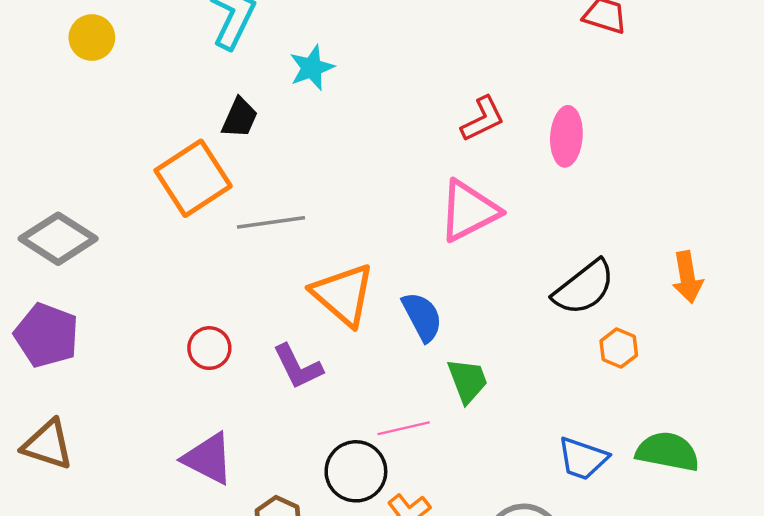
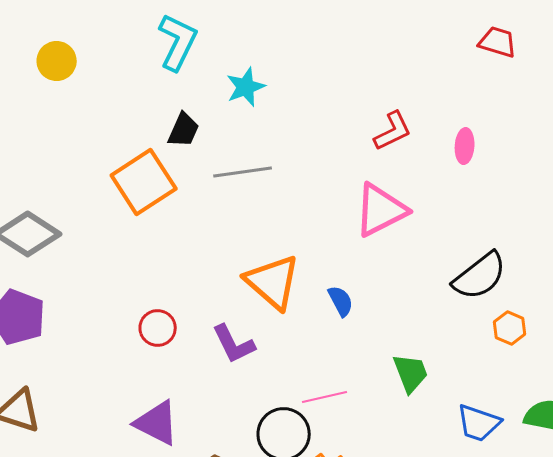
pink ellipse: (566, 136) -> (465, 146), size x0.7
gray line: (271, 222) -> (243, 172), moved
blue semicircle: (422, 317) -> (341, 301), size x0.7
green trapezoid: (468, 381) -> (411, 373), moved

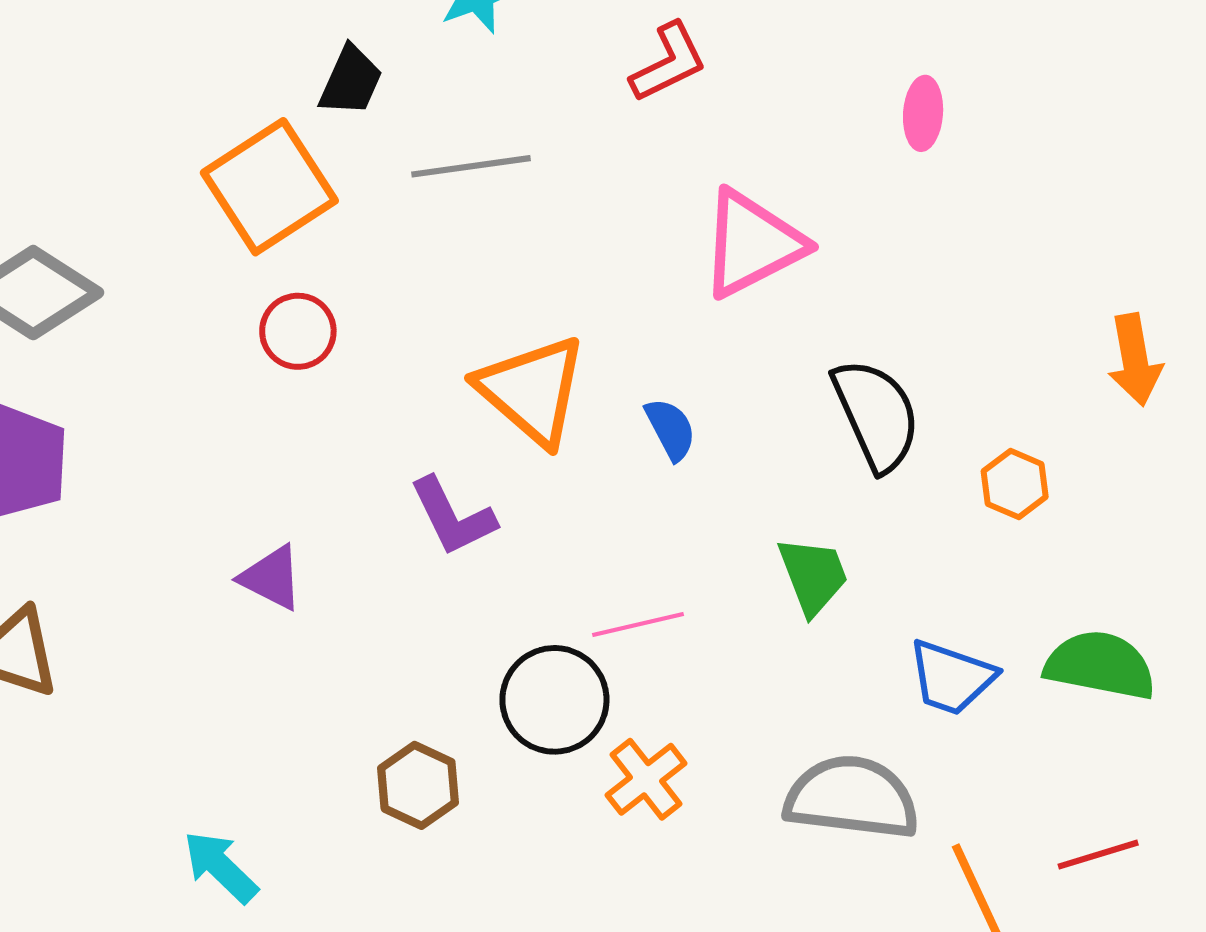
red L-shape: (393, 131) -> (668, 62), moved
black semicircle: (480, 276) -> (876, 415), moved, turned -76
red circle: (158, 328) -> (298, 331), moved
purple triangle: (157, 423) -> (271, 578), moved, size x0.7

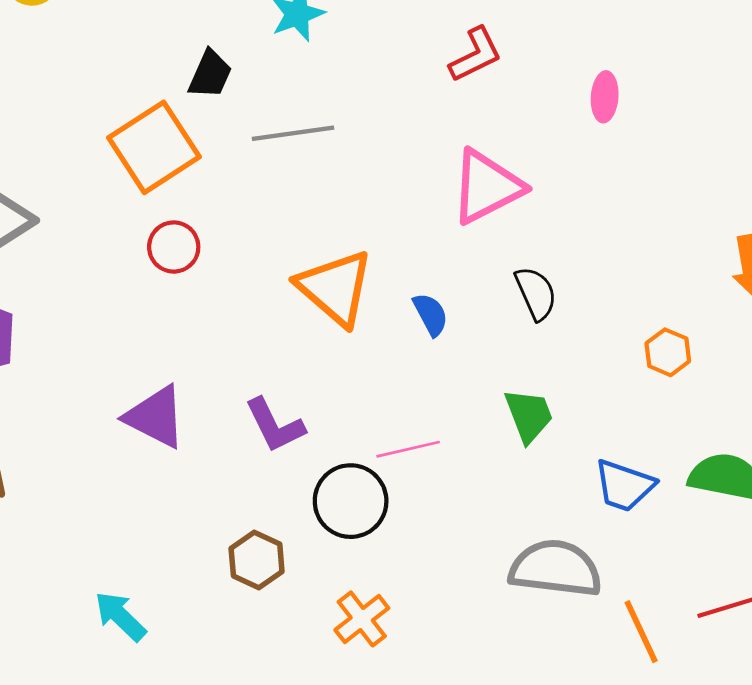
red L-shape: (668, 62) -> (475, 55), moved
black semicircle: (876, 415) -> (536, 293), moved, size x0.7
purple L-shape: (453, 517) -> (275, 425), moved
purple triangle: (271, 578) -> (155, 417), size x1.4
orange cross: (646, 779) -> (362, 619), moved

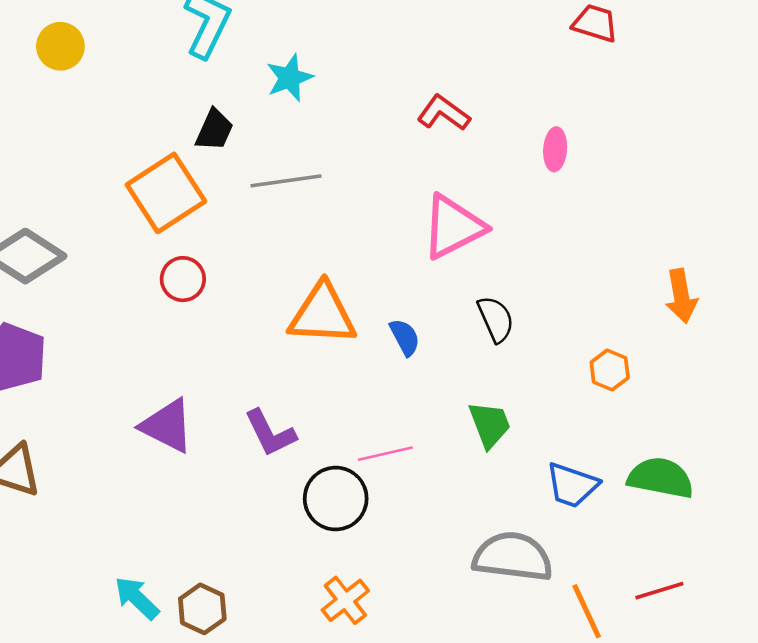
red L-shape: (475, 55) -> (444, 113), turned -118
orange triangle: (335, 288) -> (322, 314), turned -38
brown hexagon: (257, 560) -> (202, 609), moved

